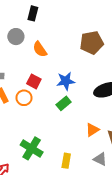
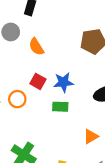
red square: (34, 81) -> (38, 81), moved
green rectangle: (64, 103) -> (60, 107), turned 40

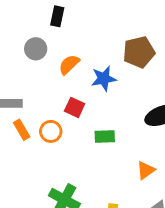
orange semicircle: (36, 47) -> (69, 64), turned 84
blue star: (63, 82) -> (104, 79), moved

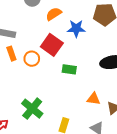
red square: (75, 107) -> (52, 45), size x1.5
orange triangle: (146, 170) -> (93, 99), turned 32

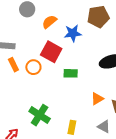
orange triangle: (93, 99) -> (97, 99), turned -32

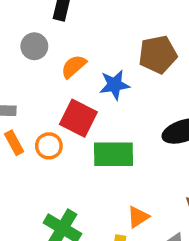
green rectangle: (71, 73) -> (113, 154), size x1.6
orange triangle: (97, 99) -> (138, 217), moved

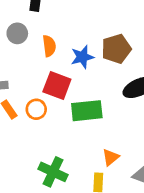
brown pentagon: (158, 55) -> (116, 49), moved
orange semicircle: (74, 66) -> (49, 46), turned 130

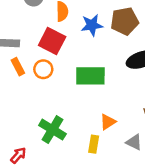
red square: (57, 86) -> (52, 41), moved

